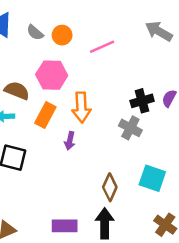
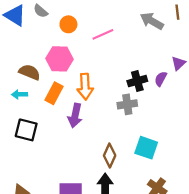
gray semicircle: (35, 32) -> (41, 11), moved
gray cross: (130, 128) -> (127, 104), turned -36
purple arrow: (70, 141) -> (75, 115), size x1.5

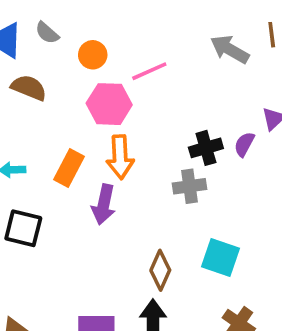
pink hexagon: (60, 59) -> (109, 104), moved
brown semicircle: (30, 72) -> (29, 88), moved

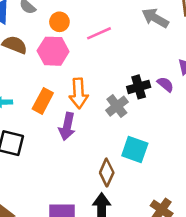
pink hexagon: (109, 104) -> (53, 51), moved
purple semicircle: (244, 144) -> (165, 84), turned 102
gray cross: (189, 186) -> (117, 106), moved, turned -30
cyan square: (221, 257) -> (135, 149), moved

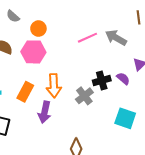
gray arrow: (155, 18) -> (116, 38), moved
pink line: (99, 33) -> (87, 38), moved
cyan square: (135, 149) -> (125, 118), moved

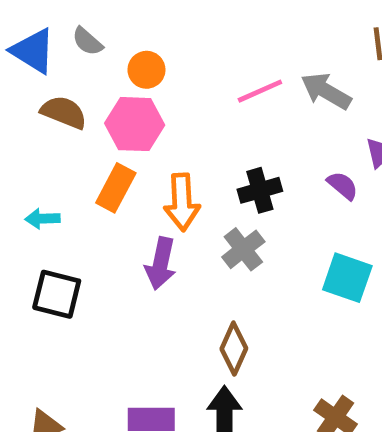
black cross: (102, 81) -> (260, 190), moved
orange rectangle: (25, 92) -> (116, 188), moved
gray cross: (84, 96) -> (243, 249), moved

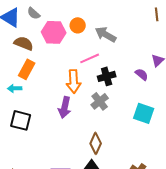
orange circle: (146, 70) -> (78, 25), moved
pink line: (260, 91) -> (90, 58), moved
gray arrow: (326, 91) -> (106, 34), moved
pink hexagon: (135, 124) -> (54, 32), moved
orange rectangle: (116, 188) -> (27, 69), moved

